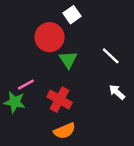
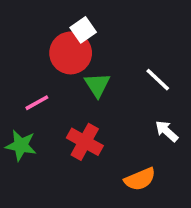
white square: (72, 15) -> (83, 30), moved
pink line: (26, 85) -> (37, 103), moved
orange semicircle: (65, 131) -> (140, 179), moved

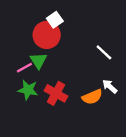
green triangle: (97, 85) -> (38, 61), moved
green star: (21, 145) -> (28, 90), moved
orange semicircle: (140, 179) -> (92, 97), moved

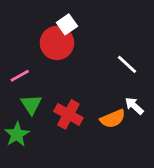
green triangle: (38, 61) -> (31, 104), moved
pink line: (24, 68) -> (20, 76), moved
green star: (28, 90) -> (17, 134), moved, turned 30

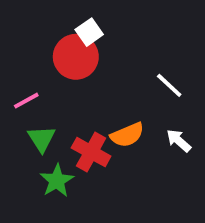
orange semicircle: (113, 119) -> (127, 135), moved
green star: (17, 134) -> (57, 181), moved

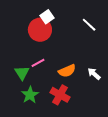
white line: (169, 85) -> (89, 25), moved
pink line: (26, 101) -> (38, 63), moved
red cross: (91, 152) -> (60, 95), moved

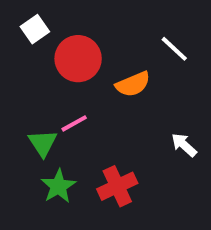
white square: (47, 17) -> (35, 29), moved
orange semicircle: (67, 71) -> (133, 84), moved
red cross: (60, 95) -> (117, 186), turned 36

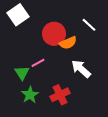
white square: (35, 29) -> (18, 15), size x1.5
red circle: (78, 59) -> (54, 34), moved
white arrow: (184, 145) -> (81, 69), moved, size x1.5

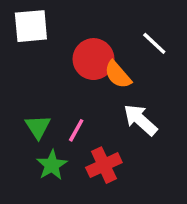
white square: (18, 15) -> (31, 26), turned 30
orange semicircle: (68, 43) -> (118, 75), turned 72
pink line: (38, 63) -> (76, 130), moved, turned -32

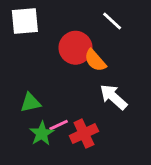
white line: (154, 43) -> (112, 21), moved
green triangle: (38, 127) -> (30, 103), turned 50
pink line: (76, 130) -> (59, 125), moved, turned 36

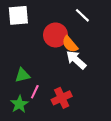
white arrow: (113, 97) -> (76, 60), moved
pink line: (59, 125) -> (35, 92), moved, turned -40
green star: (42, 134) -> (19, 104), moved

